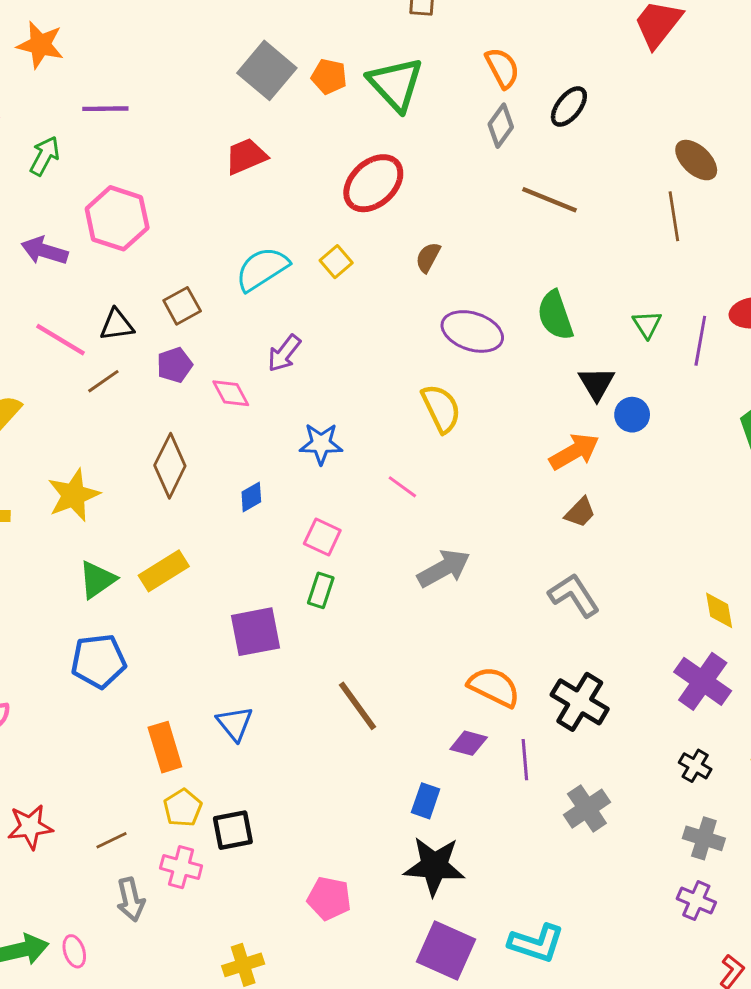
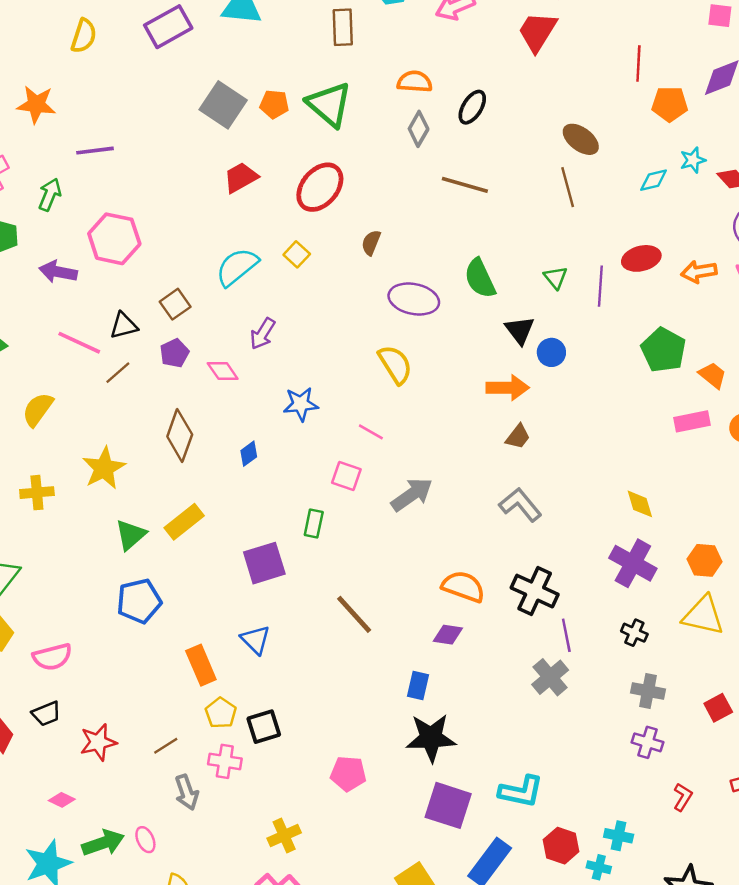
orange semicircle: (502, 68) -> (415, 82), turned -52
red trapezoid: (246, 156) -> (241, 177), moved
orange arrow: (574, 452) -> (508, 388), turned 36
pink square: (322, 537) -> (346, 476), moved
purple line: (525, 760) -> (566, 635), moved

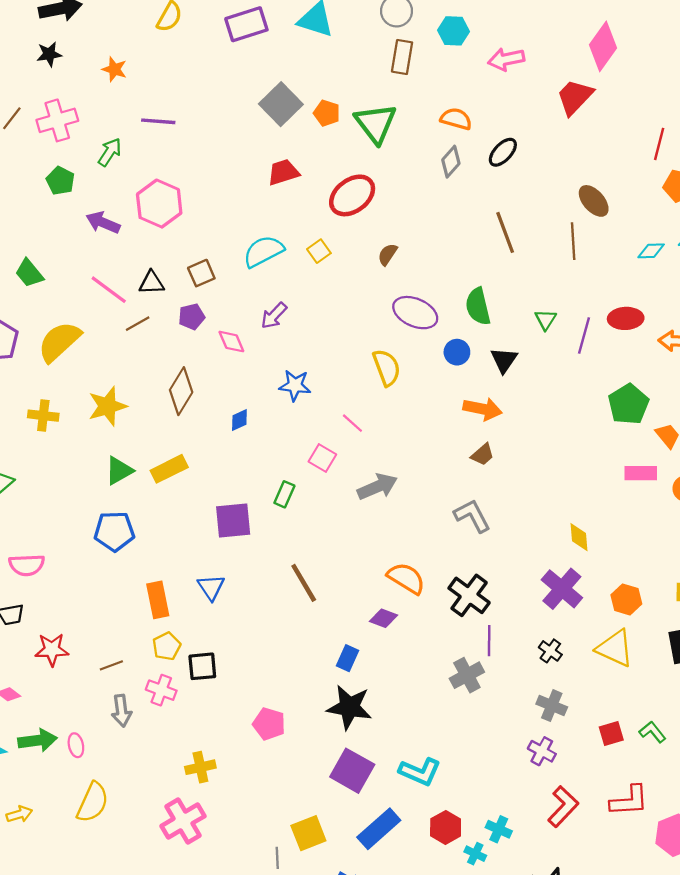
orange star: (36, 104) -> (114, 69), size x0.7
brown line: (465, 185) -> (505, 232), moved, turned 42
blue circle: (551, 352) -> (457, 352), moved
yellow semicircle: (38, 409) -> (59, 342), size x1.4
red L-shape: (683, 797) -> (563, 807), size x1.6

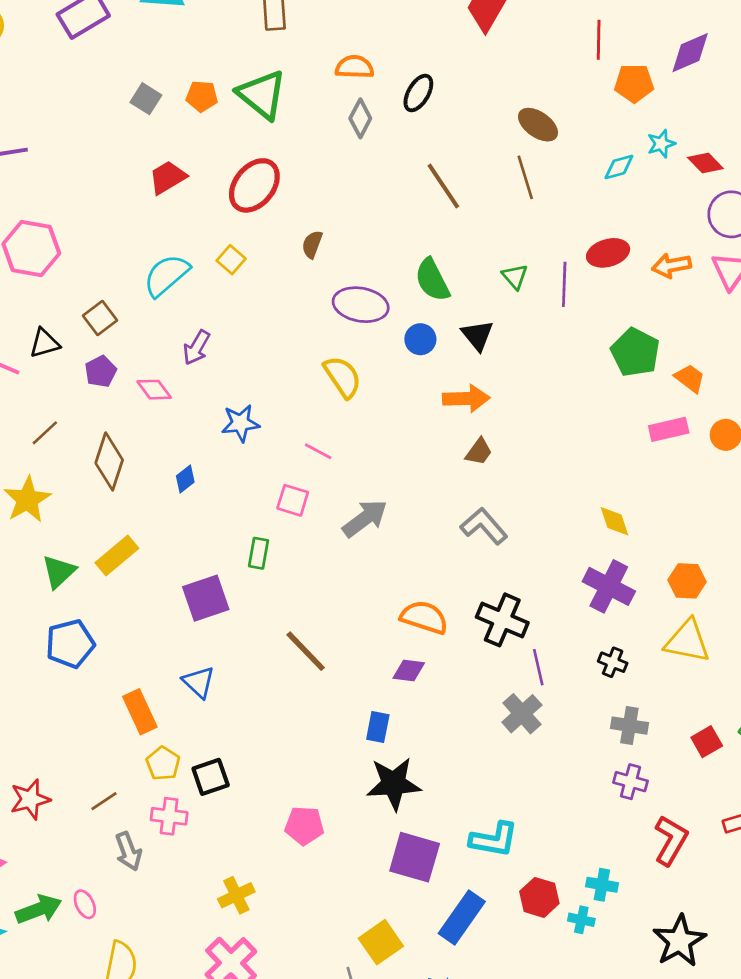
gray square: (281, 104) -> (146, 99), size x0.6
brown line: (138, 324) -> (45, 433), moved

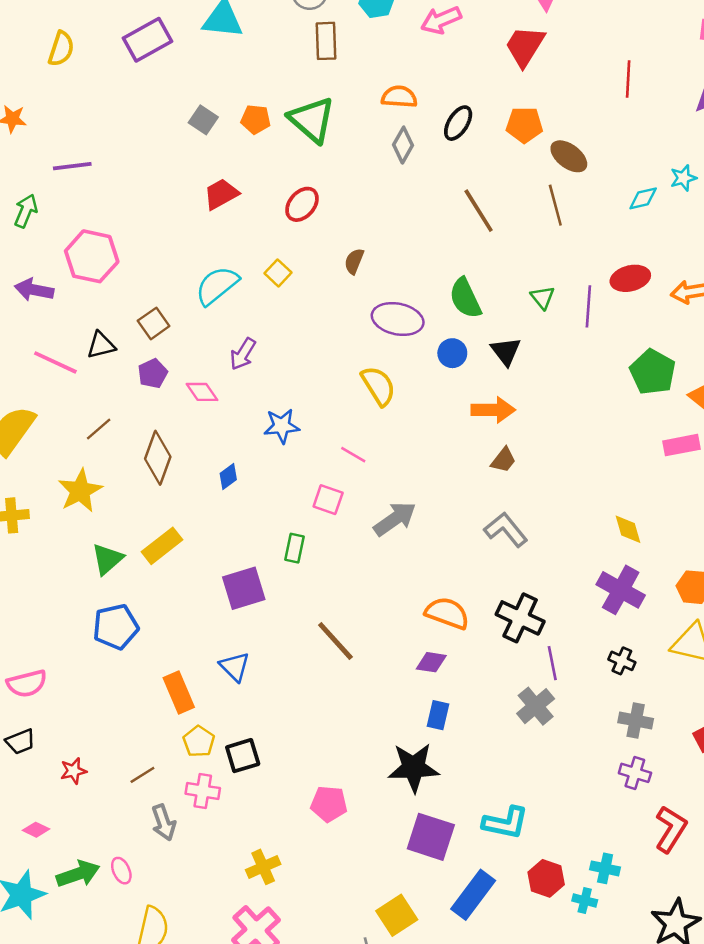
orange pentagon: (634, 83) -> (524, 125), moved
red ellipse: (254, 185) -> (302, 204), size x0.7
blue rectangle: (378, 727) -> (438, 715), moved
red star: (30, 799) -> (73, 771), size x0.7

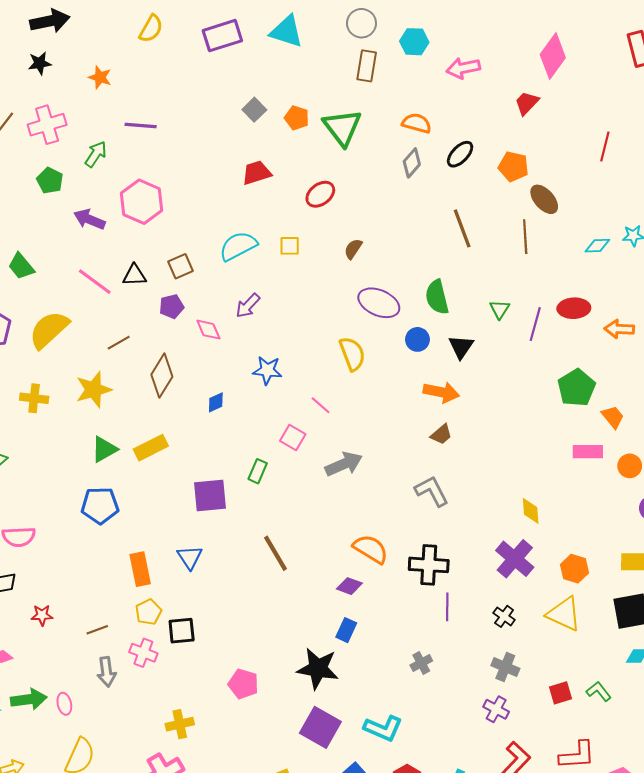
red trapezoid: (525, 46) -> (527, 103), size x0.7
yellow square: (278, 273) -> (290, 246), turned 35
black cross: (520, 618) -> (429, 565), turned -33
gray cross: (536, 706) -> (421, 663), moved, size x0.7

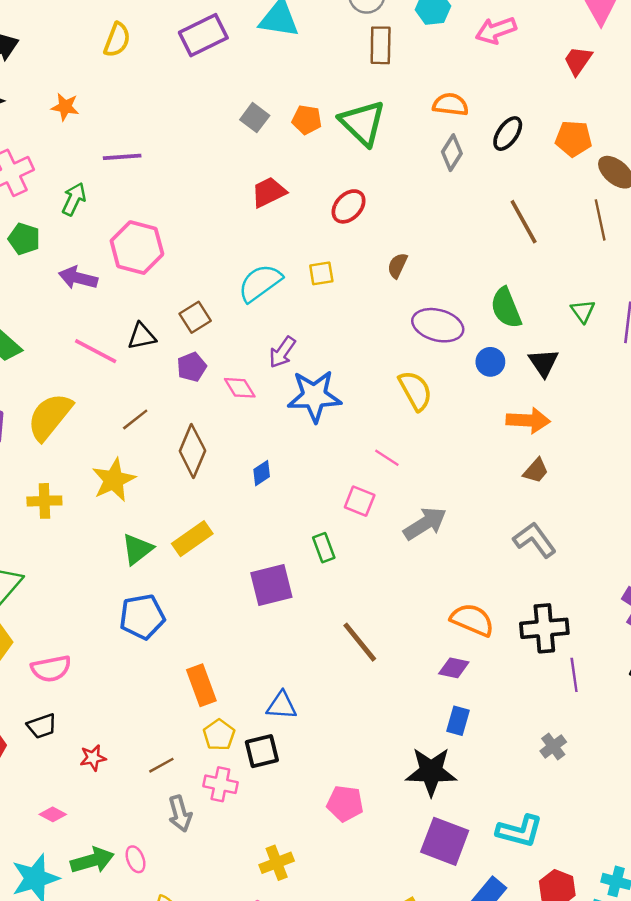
blue star: (267, 370) -> (314, 396), moved, size x1.5
green rectangle: (258, 471) -> (324, 548), turned -35
blue triangle: (190, 557) -> (282, 706), moved, turned -44

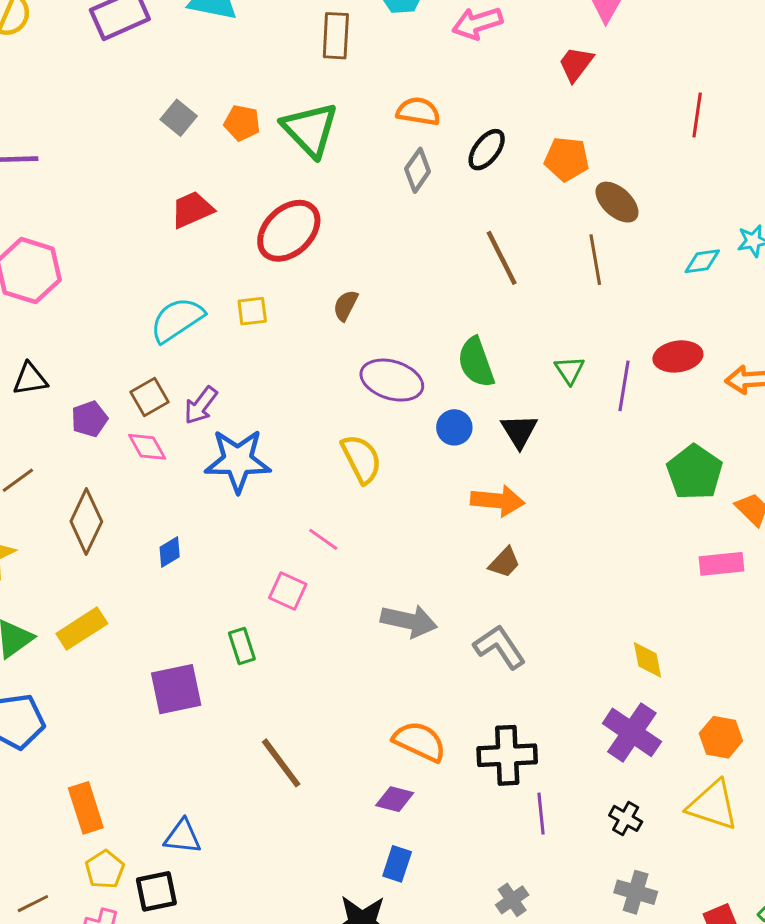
red ellipse: (349, 206) -> (289, 231), size x1.5
brown square: (195, 317) -> (149, 397), moved
gray arrow: (425, 524) -> (409, 621), moved, turned 42

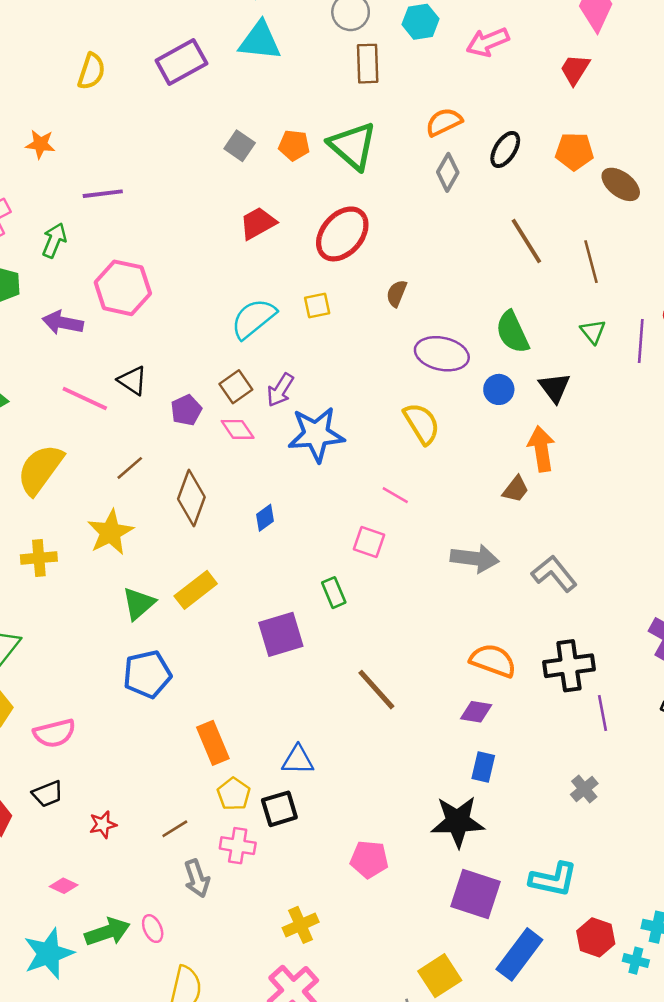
orange semicircle: (418, 111) -> (444, 122), turned -30
brown line: (595, 260) -> (591, 262), moved
black triangle: (30, 379) -> (132, 381), turned 48
orange arrow: (498, 501) -> (541, 449), turned -99
brown trapezoid: (504, 562) -> (516, 489), moved

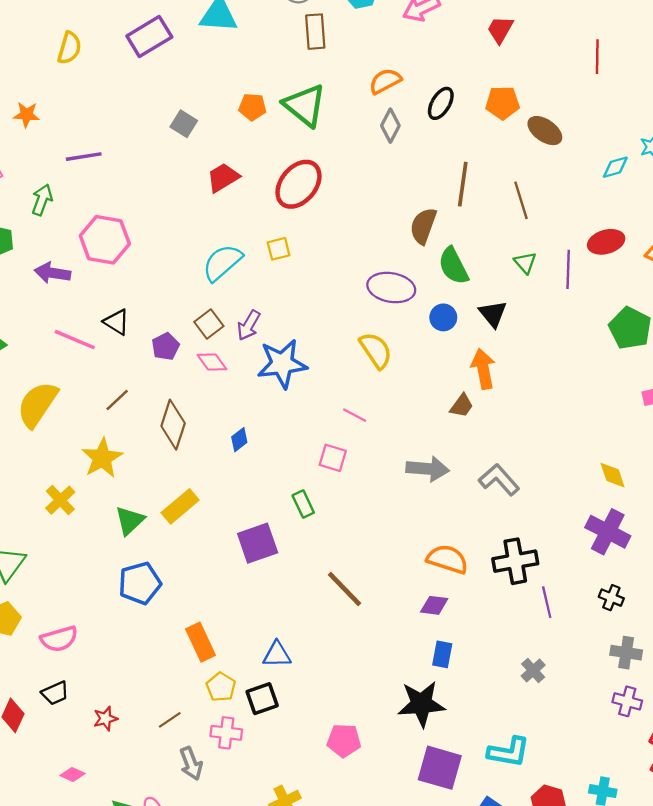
gray square: (240, 146) -> (184, 124), moved
brown line: (526, 241) -> (463, 184), turned 42
brown semicircle: (397, 293) -> (423, 226), moved, size x1.5
yellow cross: (39, 558) -> (60, 500), moved, turned -36

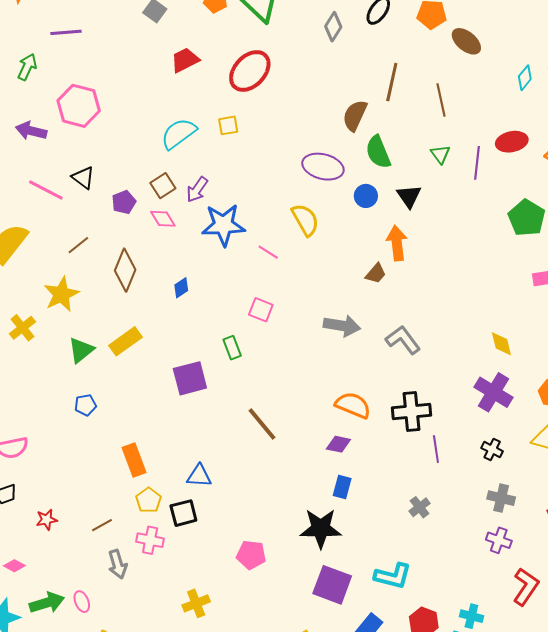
cyan diamond: (615, 167) -> (525, 78), turned -40
pink line: (355, 415) -> (268, 252), moved
blue pentagon: (140, 583) -> (85, 405), size x0.6

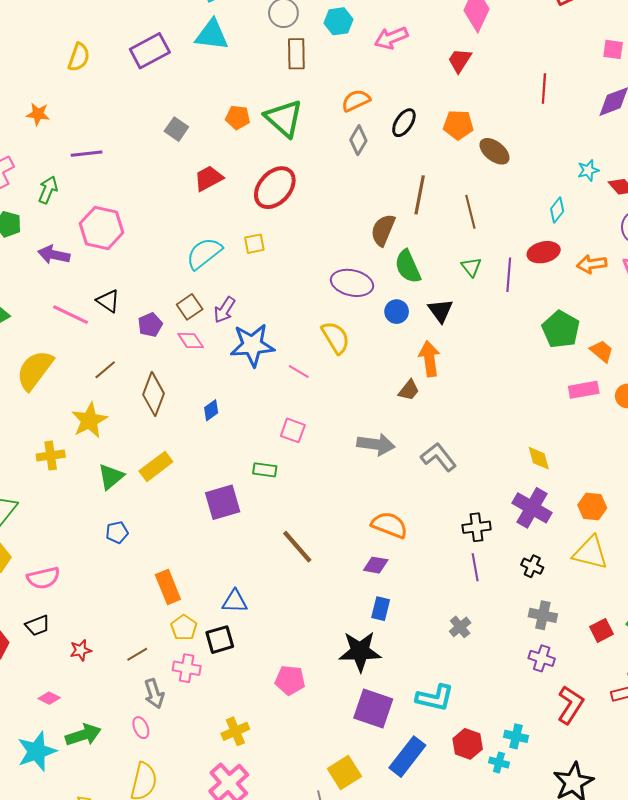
cyan diamond: (525, 78) -> (557, 210), moved
yellow cross: (22, 328) -> (51, 456), turned 32
green rectangle: (232, 348) -> (265, 470), turned -60
black cross: (412, 412) -> (477, 527), moved, size x0.7
pink ellipse: (82, 602) -> (141, 728), moved

